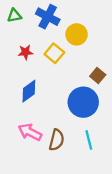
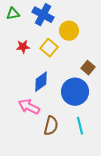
blue diamond: (29, 91) -> (41, 82), moved
pink arrow: (30, 132) -> (29, 107), moved

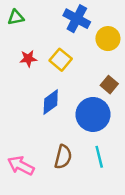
blue cross: (43, 15) -> (77, 19), moved
yellow circle: (69, 31) -> (108, 39), moved
pink arrow: (29, 107) -> (21, 166), moved

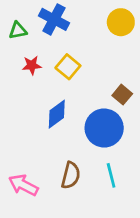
green triangle: (16, 17) -> (18, 31), moved
blue cross: (77, 19) -> (54, 19), moved
yellow circle: (108, 39) -> (121, 22), moved

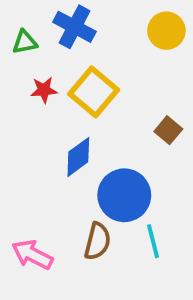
yellow square: (68, 67) -> (94, 92), size x1.4
blue circle: (104, 128) -> (124, 195), moved

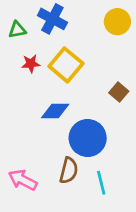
blue diamond: (78, 157) -> (55, 111), turned 36
cyan line: (153, 241) -> (101, 183), moved

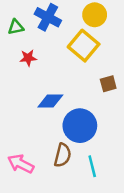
yellow circle: (117, 22) -> (95, 15), moved
yellow square: (66, 65) -> (84, 46), moved
brown square: (119, 92) -> (108, 84), turned 35

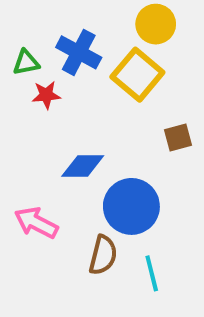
blue cross: (48, 17) -> (79, 52), moved
green triangle: (16, 27) -> (26, 63), moved
pink arrow: (21, 164) -> (36, 223), moved

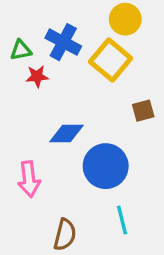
pink arrow: (36, 223) -> (29, 179), turned -124
brown semicircle: (103, 255) -> (65, 235), moved

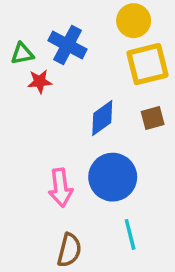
yellow square: (111, 60) -> (147, 64), moved, turned 36
blue diamond: (66, 133) -> (102, 118), moved, turned -36
pink arrow: (29, 179) -> (61, 188), moved

